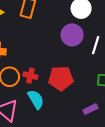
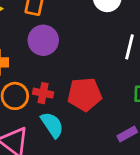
purple circle: (72, 35) -> (43, 40), moved

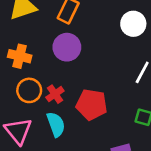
red cross: (43, 93) -> (55, 94), turned 30

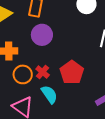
red pentagon: (92, 105) -> (72, 72), turned -30

